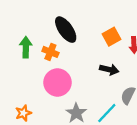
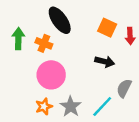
orange square: (112, 37) -> (107, 28), turned -36
orange star: (23, 113) -> (44, 107), moved

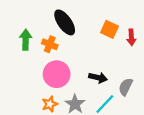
black arrow: (105, 62) -> (98, 78), moved

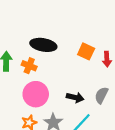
black ellipse: (65, 22) -> (43, 45), turned -45
gray semicircle: (126, 87) -> (101, 95), moved

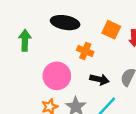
orange cross: (29, 66) -> (85, 51), moved

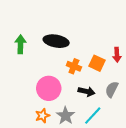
orange square: (111, 30) -> (97, 63), moved
green arrow: (25, 40) -> (20, 44), moved

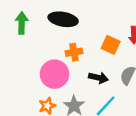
orange cross: (74, 66) -> (74, 52), moved, turned -32

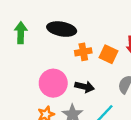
orange cross: (74, 52) -> (83, 52), moved
black arrow: (98, 78) -> (84, 87), moved

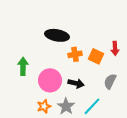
green arrow: (21, 33) -> (23, 66), moved

